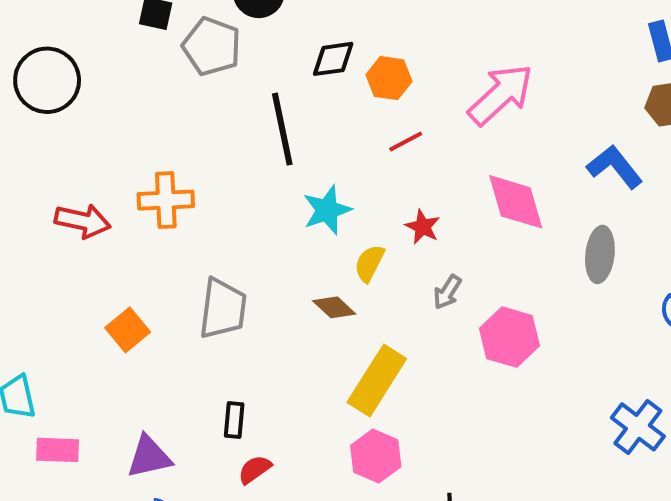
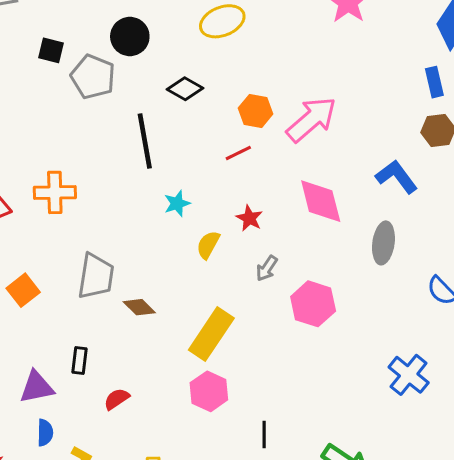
black diamond: (333, 59) -> (185, 89), turned 36
orange hexagon: (389, 78) -> (256, 111), moved
cyan star: (327, 210) -> (177, 203), size x0.7
brown diamond: (334, 307) -> (139, 307), moved
black rectangle: (234, 420) -> (79, 361), moved

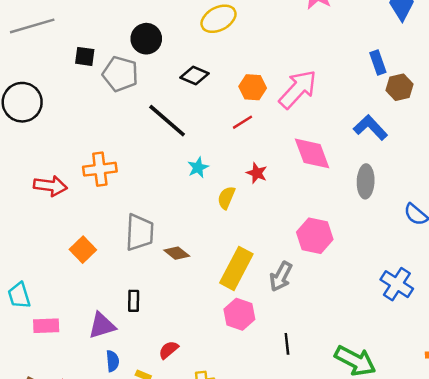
blue rectangle: (434, 82) -> (378, 63), moved
black line: (145, 141) -> (167, 121), turned -33
gray arrow: (267, 268) -> (281, 276), moved, size x1.4
red semicircle: (117, 399) -> (169, 350), moved

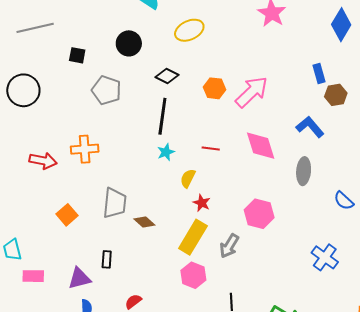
gray pentagon: (120, 74) -> (106, 90), moved
black line: (167, 121) -> (162, 116), moved, turned 54
red line: (242, 122) -> (211, 149), moved, turned 36
red star: (257, 173) -> (202, 203), moved

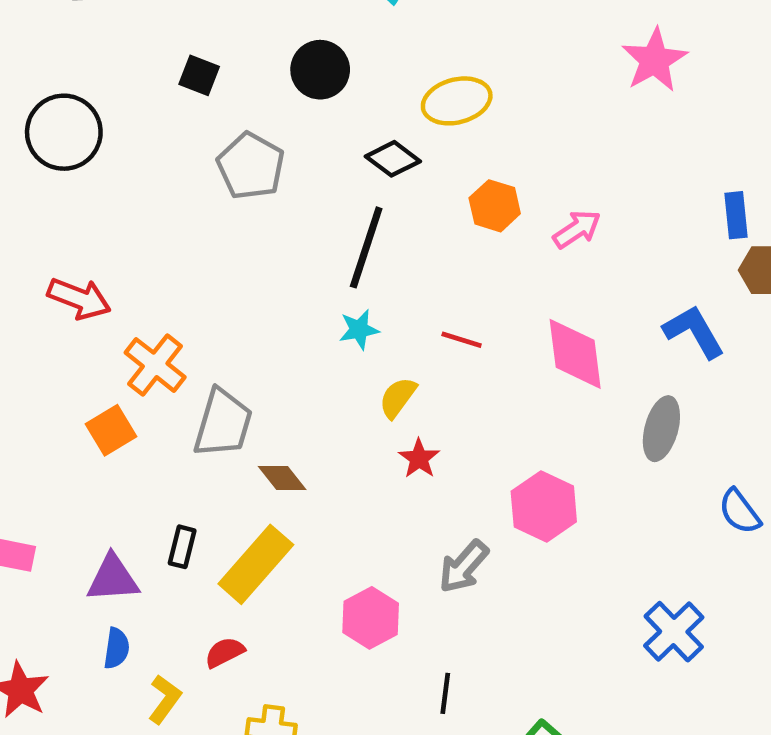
yellow ellipse: (189, 30) -> (457, 101), moved
pink arrow: (252, 92) -> (577, 229), size x0.6
orange cross: (85, 149) -> (155, 365), moved, turned 32
yellow rectangle: (193, 237) -> (256, 564), moved

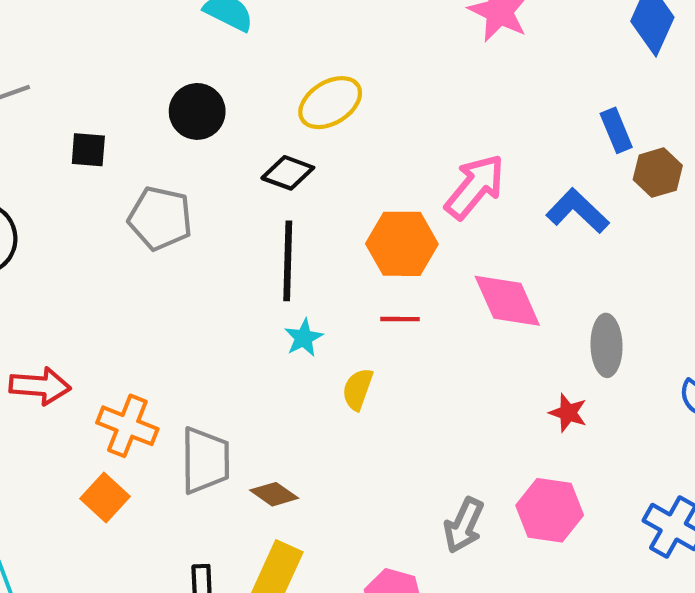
orange hexagon: (495, 206) -> (402, 244), moved, size x1.4
pink arrow: (577, 229) -> (475, 187), size x1.5
blue L-shape: (694, 332) -> (578, 211), moved
red star: (419, 458) -> (568, 413), moved
pink hexagon: (544, 506) -> (550, 510), moved

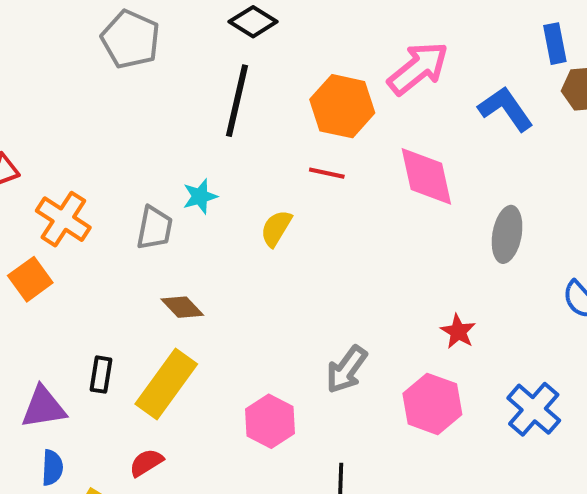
cyan star: (304, 338) -> (200, 196), moved
red star: (568, 413) -> (458, 331), moved
gray trapezoid: (205, 460) -> (155, 228), moved, size x0.7
pink hexagon: (550, 510) -> (432, 404), moved

